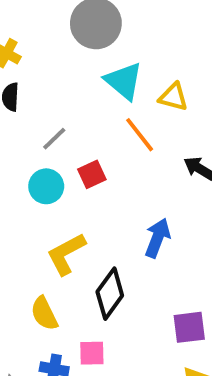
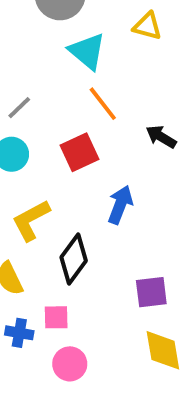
yellow triangle: (173, 97) -> (147, 26), moved
red square: (92, 174) -> (79, 152), moved, size x1.4

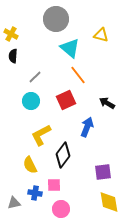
black arrow: (161, 137) -> (107, 103), moved

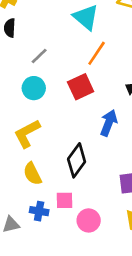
orange line: (78, 75) -> (97, 53), turned 72
yellow L-shape: (41, 135) -> (27, 134), moved
pink circle: (61, 209) -> (89, 220), moved

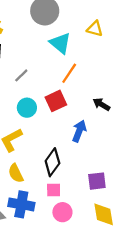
cyan circle: (34, 88) -> (27, 108), moved
pink square: (65, 200) -> (54, 190), moved
blue cross: (39, 211) -> (21, 204), size x1.6

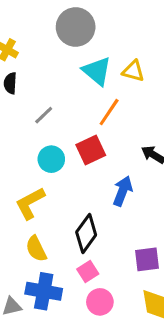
yellow triangle: (95, 29) -> (133, 71), moved
pink square: (54, 190) -> (88, 272), turned -32

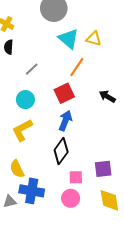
cyan circle: (51, 159) -> (25, 100), moved
blue arrow: (123, 191) -> (65, 121), moved
yellow semicircle: (36, 249) -> (17, 169), moved
pink square: (88, 272) -> (76, 177), moved, turned 32

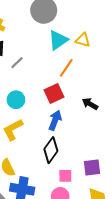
cyan triangle: (68, 39) -> (58, 40), turned 45
gray line: (32, 69) -> (17, 63), moved
black arrow: (107, 96) -> (90, 104), moved

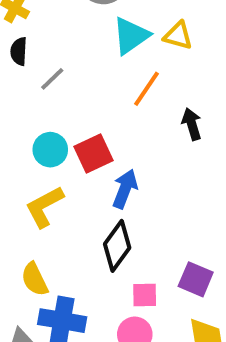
red square: (54, 94) -> (94, 154), moved
black arrow: (90, 104) -> (192, 124), moved, turned 42
purple square: (92, 168) -> (196, 279), turned 30

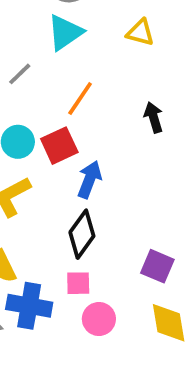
cyan triangle: (131, 36) -> (65, 32), moved
orange line: (147, 89) -> (80, 98), moved
pink square: (145, 295) -> (78, 283), moved

